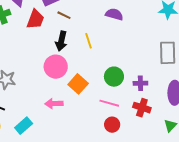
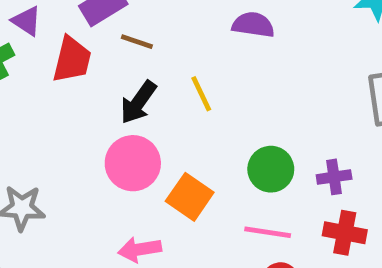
black arrow: (61, 41) -> (138, 102), turned 30

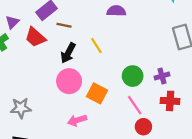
purple triangle: (27, 21) -> (12, 22), turned 48
red trapezoid: (72, 60) -> (35, 37), turned 125
pink line: (268, 232) -> (135, 105), turned 54

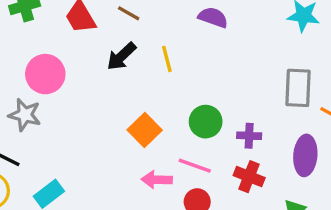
pink circle: (69, 81) -> (45, 74), moved
pink line: (135, 105) -> (195, 166), turned -54
pink arrow: (77, 120) -> (157, 180), moved

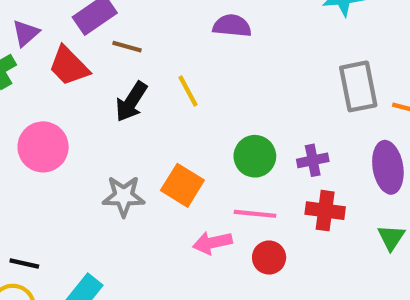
gray star: (25, 115) -> (124, 196), moved

